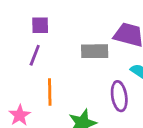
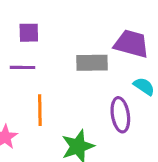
purple line: (35, 55) -> (22, 67), turned 70

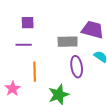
purple ellipse: (120, 115) -> (77, 67), moved

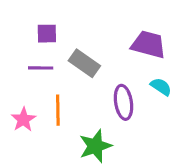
gray rectangle: (68, 42) -> (84, 63), moved, turned 36
pink star: (13, 89) -> (23, 120), moved

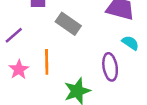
purple line: (41, 68) -> (14, 35), moved, turned -42
purple ellipse: (124, 102) -> (110, 67), moved

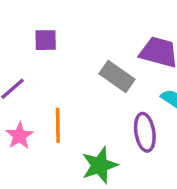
gray rectangle: (68, 24) -> (117, 77), moved

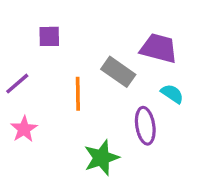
orange line: (58, 125) -> (78, 94), moved

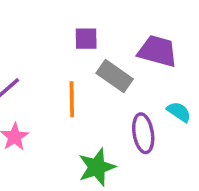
purple square: (49, 36) -> (86, 39), moved
cyan semicircle: (172, 94) -> (179, 112), moved

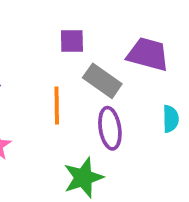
cyan semicircle: (179, 112) -> (171, 119), turned 55
purple ellipse: (143, 133) -> (110, 128), moved

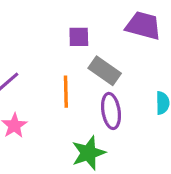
purple trapezoid: (148, 54) -> (143, 26), moved

